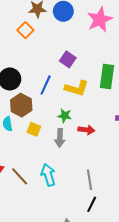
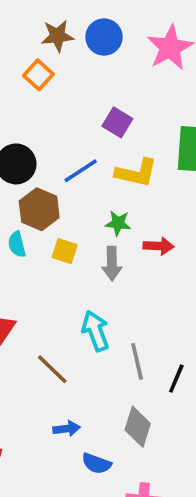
blue line: (46, 85) -> (81, 171), turned 36
brown line: (20, 176) -> (52, 369), moved
gray line: (89, 180) -> (137, 361), moved

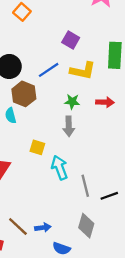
red arrow: (159, 246) -> (105, 102), moved
yellow square: (65, 251) -> (37, 147), moved
brown line: (52, 369) -> (18, 226), moved
black line: (176, 379) -> (109, 196), turned 48

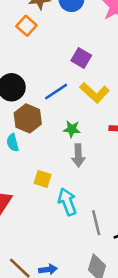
yellow L-shape: (83, 71) -> (95, 93), turned 30
green star: (72, 102) -> (72, 129), moved

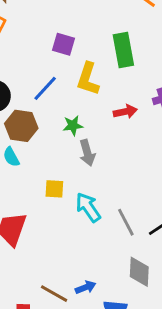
yellow L-shape: (95, 93) -> (88, 79), turned 80

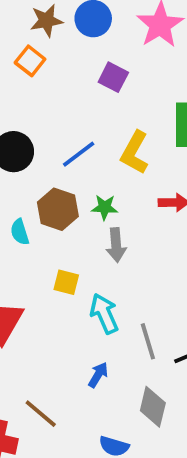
purple square: (64, 44) -> (113, 77), moved
brown hexagon: (21, 126) -> (58, 209), moved
blue arrow: (86, 287) -> (98, 375), moved, turned -48

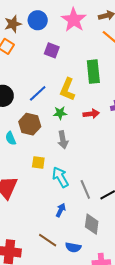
green star: (105, 207) -> (60, 113), moved
brown line: (41, 414) -> (48, 240), moved

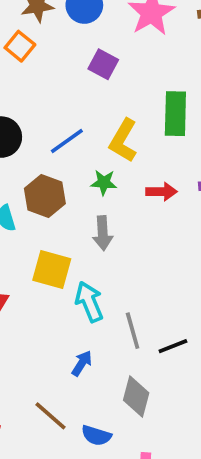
yellow square: (38, 163) -> (52, 270), size x1.5

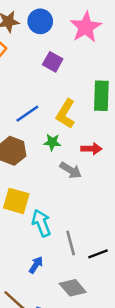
gray arrow: (103, 233) -> (71, 170), moved, turned -55
gray diamond: (136, 397) -> (73, 288), turned -56

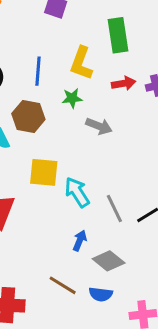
blue line: (27, 114) -> (38, 71), turned -40
red arrow: (91, 149) -> (124, 83), moved
gray diamond: (73, 288) -> (109, 261), moved

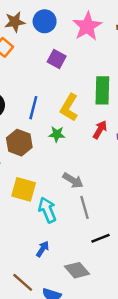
red arrow: (124, 83) -> (100, 130), turned -60
gray arrow: (99, 126) -> (73, 180), moved
gray line: (114, 208) -> (84, 207), moved
gray diamond: (109, 261) -> (77, 270), moved

